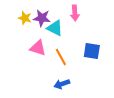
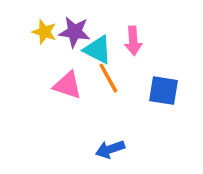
pink arrow: (75, 13) -> (133, 41), moved
orange line: (61, 57) -> (108, 78), moved

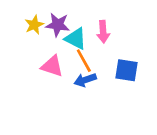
yellow star: (44, 32) -> (34, 25), turned 30
blue arrow: (110, 149) -> (85, 80), moved

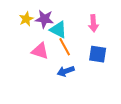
pink arrow: (103, 32) -> (93, 23), moved
blue arrow: (85, 80) -> (66, 71), moved

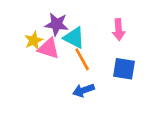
yellow star: (26, 19) -> (34, 40), moved
pink triangle: (40, 51) -> (49, 48), moved

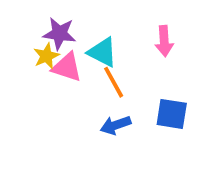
purple star: (57, 24) -> (59, 34), moved
blue square: (124, 69) -> (172, 114), moved

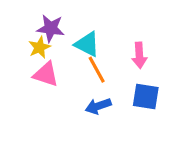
pink arrow: (164, 41) -> (139, 55), moved
pink triangle: (67, 67) -> (46, 74), moved

